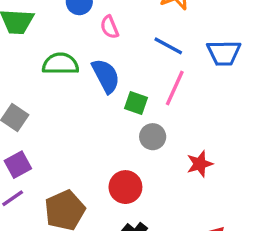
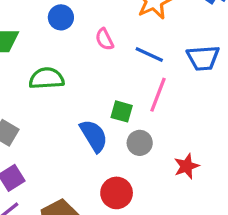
pink semicircle: (109, 27) -> (104, 39), moved
blue semicircle: (106, 76) -> (94, 136), moved

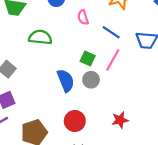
green square: (122, 111) -> (88, 58), moved
gray circle: (140, 143) -> (91, 80), moved
red star: (187, 166) -> (120, 120), moved

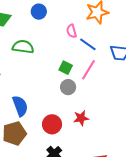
pink semicircle: (83, 17) -> (72, 31), moved
blue semicircle: (66, 80) -> (20, 106), moved
red star: (120, 120) -> (81, 118), moved

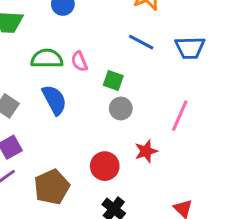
pink semicircle: (72, 31) -> (79, 61), moved
pink line: (89, 70) -> (180, 116), moved
blue semicircle: (20, 106) -> (54, 100), moved

